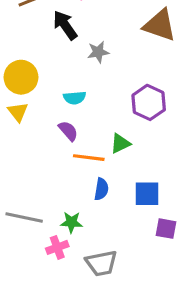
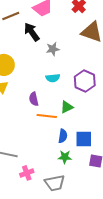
cyan semicircle: (75, 98) -> (53, 78), moved
purple semicircle: (68, 131) -> (34, 99), turned -152
blue semicircle: (101, 189) -> (63, 136), moved
green star: (71, 222) -> (65, 157), moved

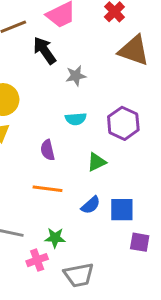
orange line: (47, 116) -> (48, 189), moved
blue semicircle: (63, 136) -> (91, 205), turned 40
green star: (65, 157) -> (55, 238), moved

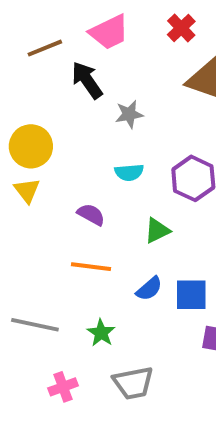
purple semicircle: (48, 150) -> (91, 214), turned 132
green star: (55, 238) -> (101, 333), turned 30
pink cross: (37, 260) -> (63, 387), moved

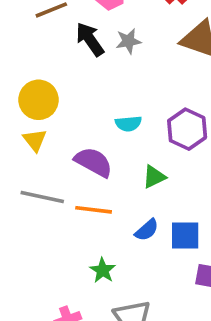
gray star: (129, 114) -> (128, 41), moved
purple semicircle: (91, 214) -> (94, 162), size x1.5
gray line: (35, 325) -> (42, 197), moved

